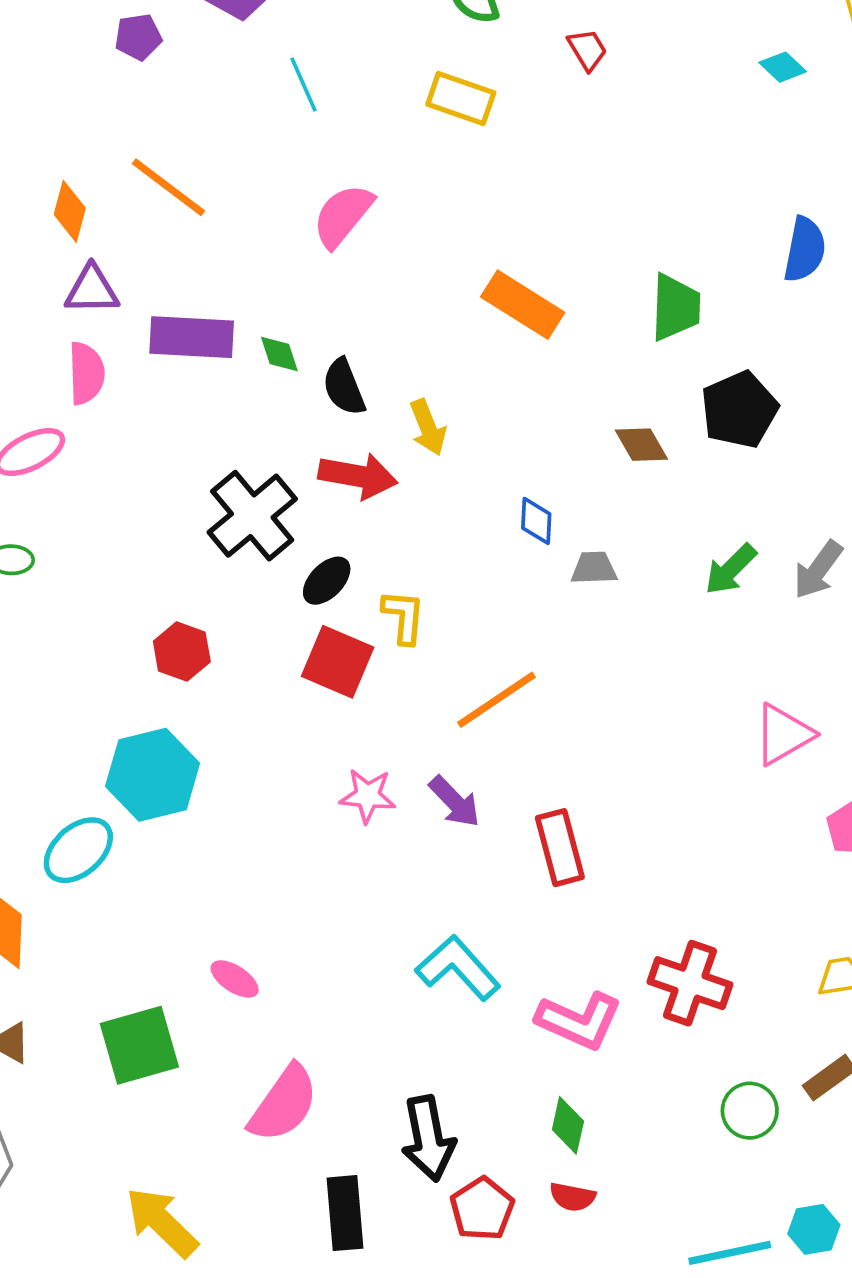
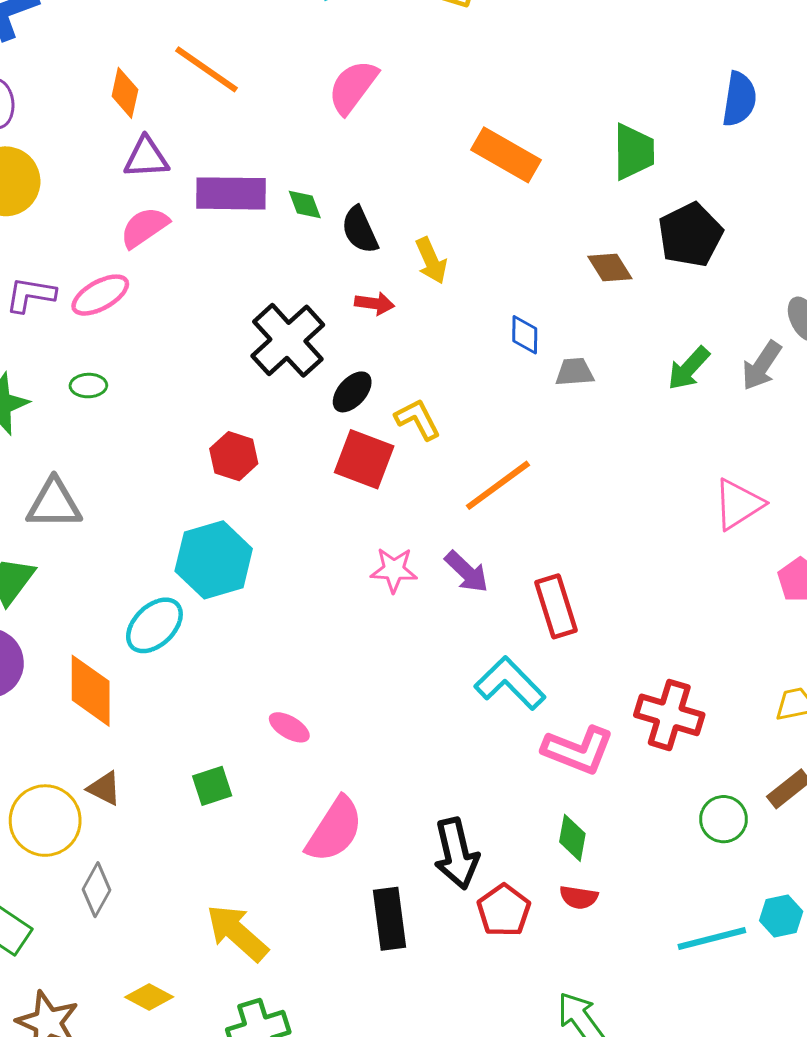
pink semicircle: (86, 373) -> (144, 227), turned -120
red arrow: (358, 476) -> (375, 303), size x0.6
yellow L-shape: (404, 617) -> (418, 419), turned -30
cyan L-shape: (458, 968) -> (510, 683), moved
green square: (139, 1045) -> (212, 786), size x0.6

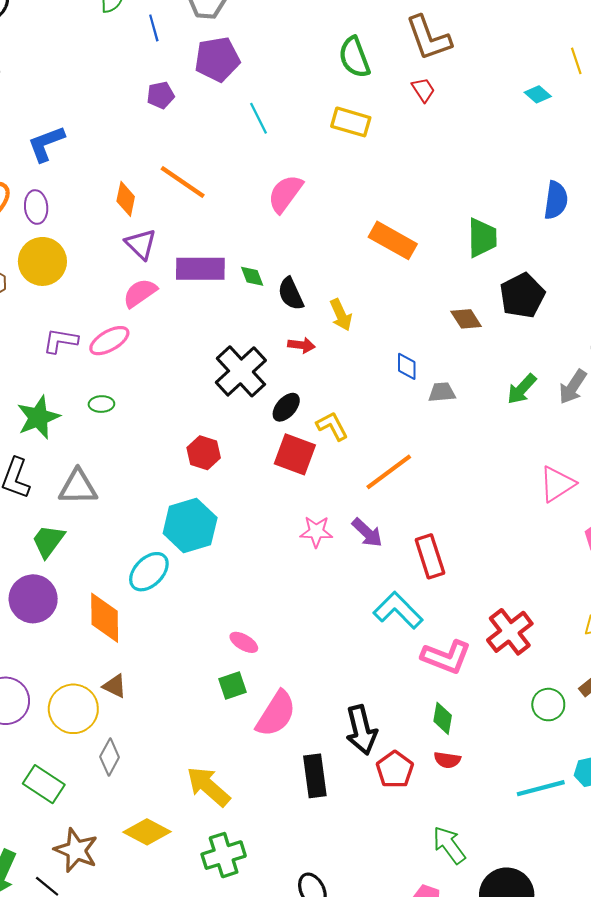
purple triangle: (146, 158) -> (141, 244), turned 48
red cross: (669, 715) -> (510, 632), turned 36
green square: (212, 786) -> (233, 685), moved
yellow diamond: (149, 997) -> (147, 832), size x1.4

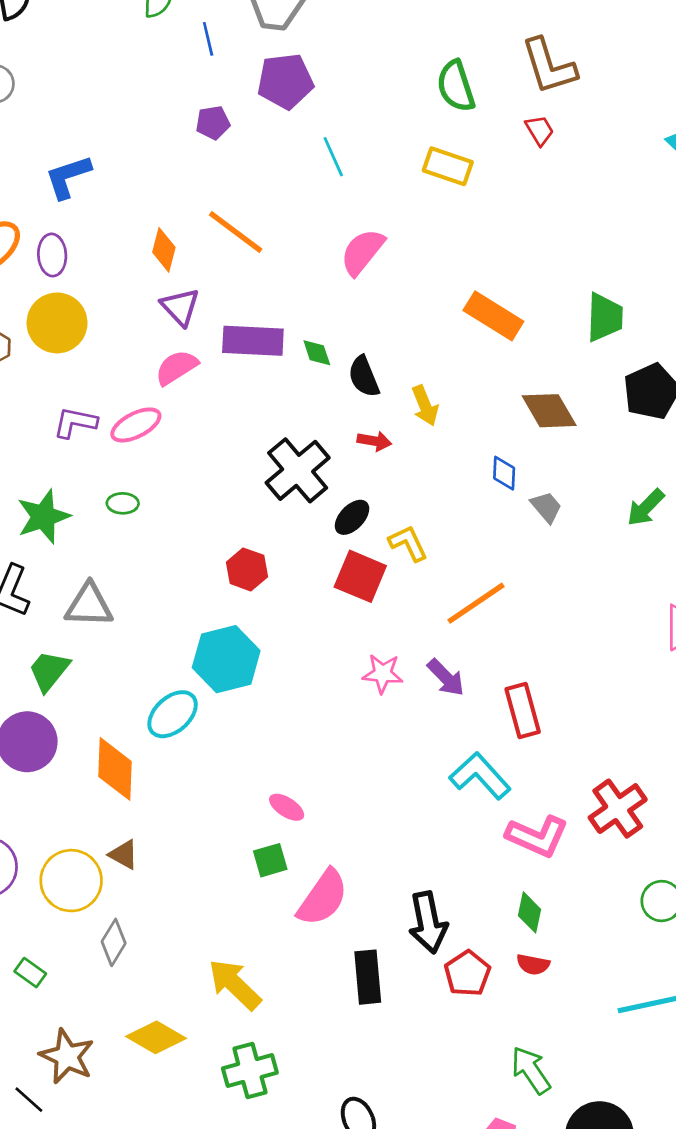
brown diamond: (466, 319) -> (549, 411), moved, size x1.4
gray trapezoid: (442, 392) -> (546, 507), turned 52
green rectangle: (44, 784) -> (30, 973), size x0.6

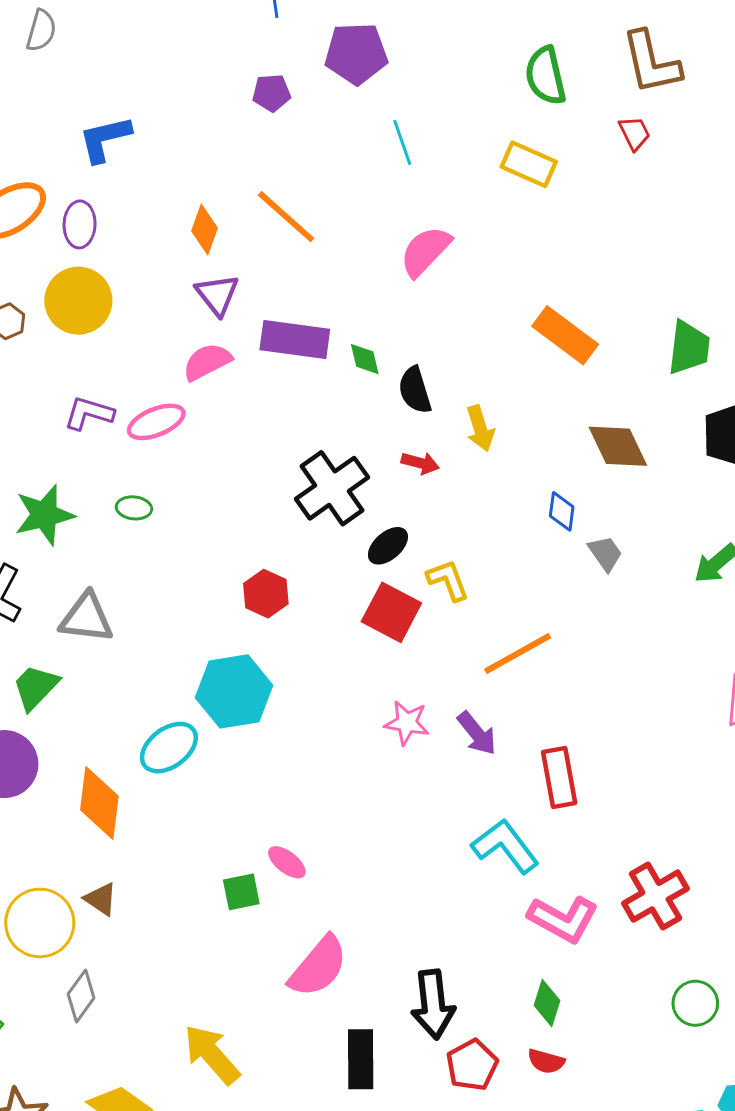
green square: (270, 860) -> (241, 892), moved

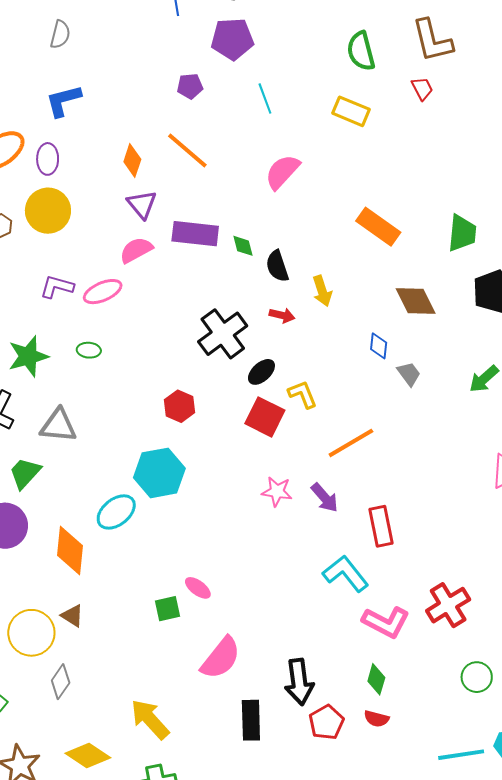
gray semicircle: (41, 31) -> (60, 34), moved
purple pentagon: (272, 93) -> (190, 86), moved

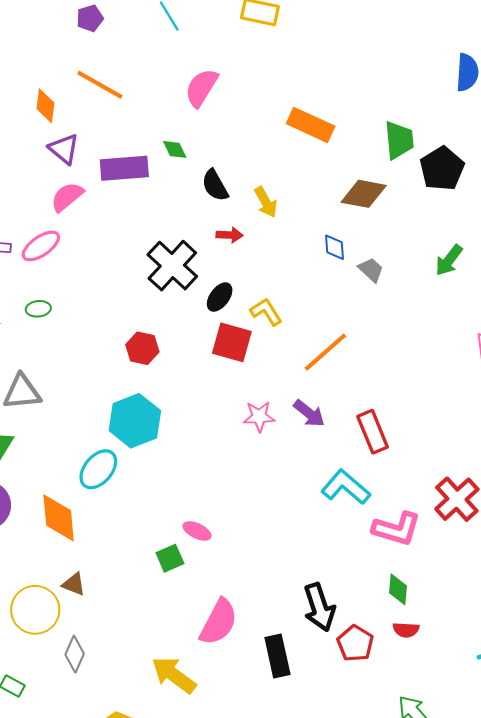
green trapezoid: (462, 233) -> (399, 140), moved
green diamond: (243, 246) -> (175, 149), moved
brown diamond: (416, 301) -> (364, 194), turned -42
pink semicircle: (221, 658) -> (219, 622), moved

